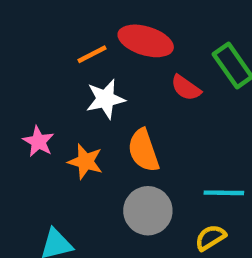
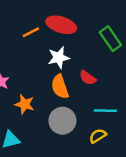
red semicircle: (186, 88) -> (88, 78), moved
white star: (105, 99) -> (59, 58), moved
orange star: (85, 162) -> (25, 104), moved

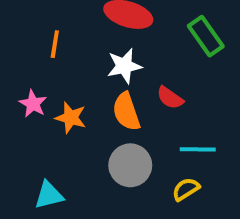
orange line: (31, 32) -> (55, 44), moved, turned -54
orange star: (25, 104) -> (71, 118), moved

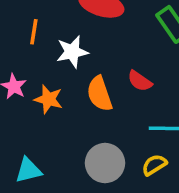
white star: (124, 66) -> (72, 52), moved
gray circle: (130, 165) -> (105, 163), moved

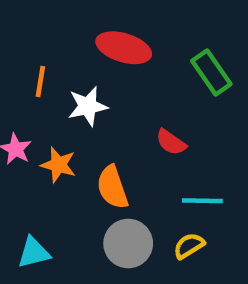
orange semicircle: (100, 94) -> (112, 187), moved

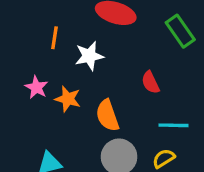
red semicircle: (171, 142) -> (150, 82), turned 30

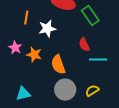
green rectangle: (180, 31) -> (90, 16), moved
cyan line: (174, 125) -> (98, 60), moved

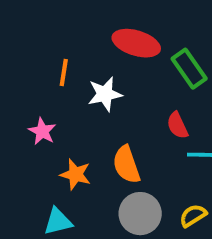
orange star: (34, 55) -> (75, 174), moved

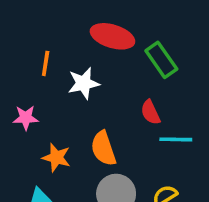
pink star: (42, 131) -> (26, 118), turned -30

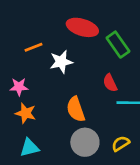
orange line: (46, 63) -> (33, 47), turned 60
orange star: (56, 158) -> (26, 113), moved

